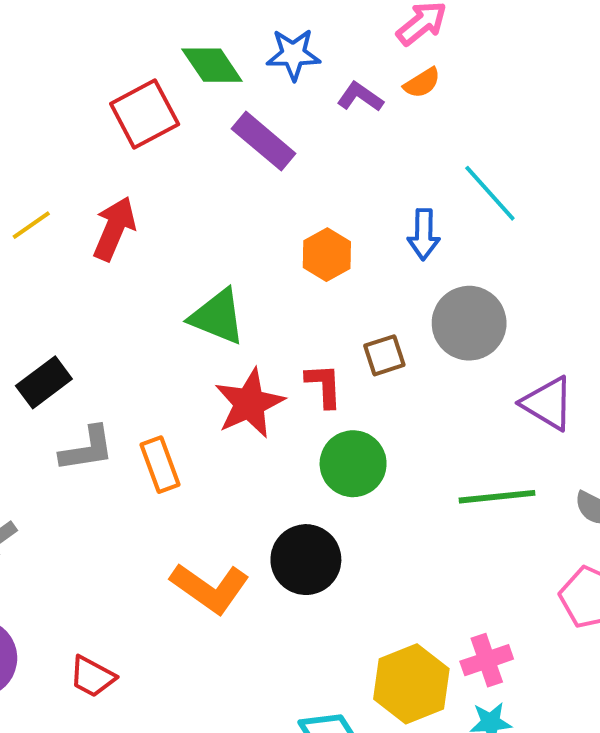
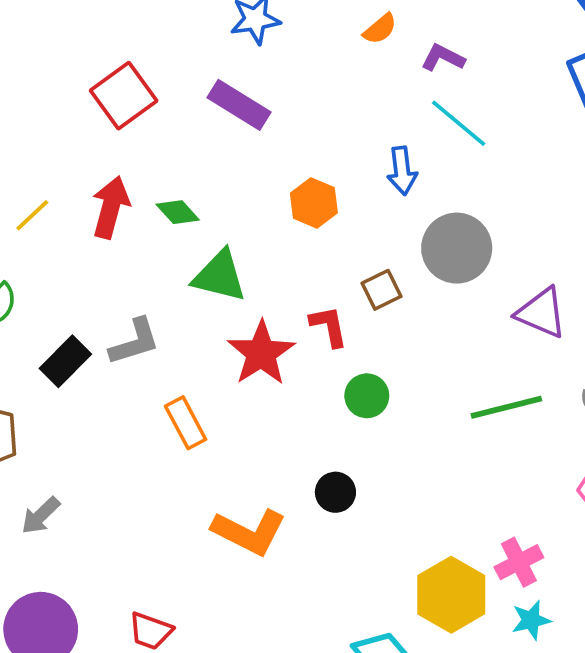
green diamond: (212, 65) -> (178, 212), moved, size x0.7
purple L-shape: (360, 97) -> (443, 58), moved
gray L-shape: (87, 449) -> (135, 342), moved
green circle: (353, 464) -> (367, 396), size x0.7
black circle: (306, 560) -> (335, 492), size x0.6

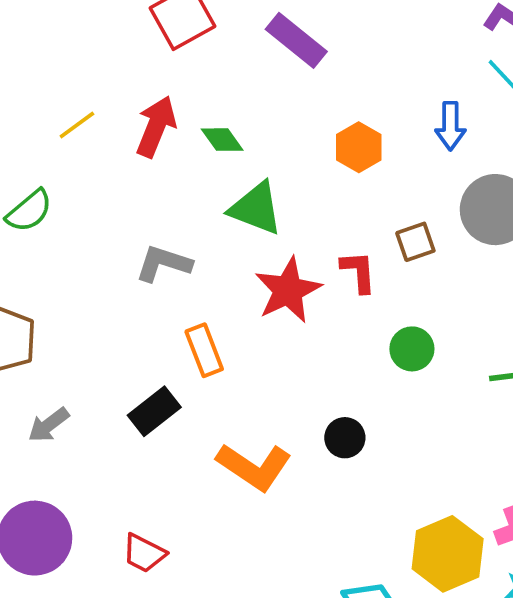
gray L-shape: (135, 342) -> (163, 263), turned -152
black rectangle: (65, 361) -> (154, 411), moved
green circle: (367, 396) -> (412, 349), moved

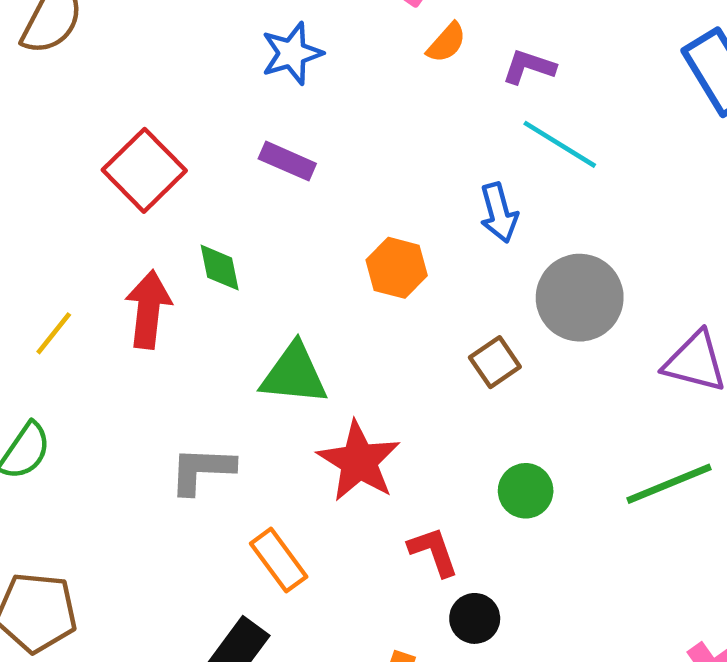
purple rectangle: (296, 40) -> (287, 161), size x0.7
green diamond: (222, 140) -> (220, 268), moved, turned 39
red L-shape: (358, 272) -> (433, 552), moved

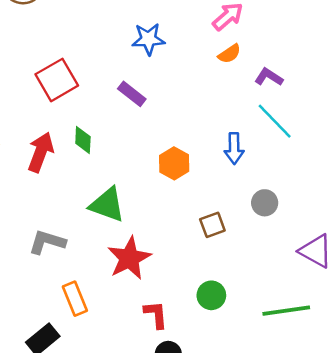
gray circle: (580, 298) -> (265, 203), size x0.6

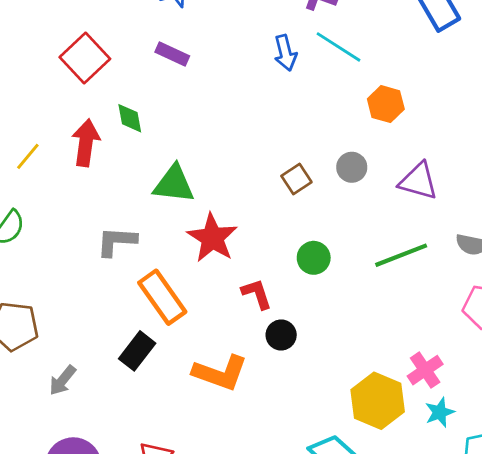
blue arrow: (234, 148) -> (285, 53), moved
orange hexagon: (174, 163) -> (386, 104), moved
gray circle: (265, 203) -> (352, 167), moved
orange rectangle: (75, 299) -> (162, 297), size x1.4

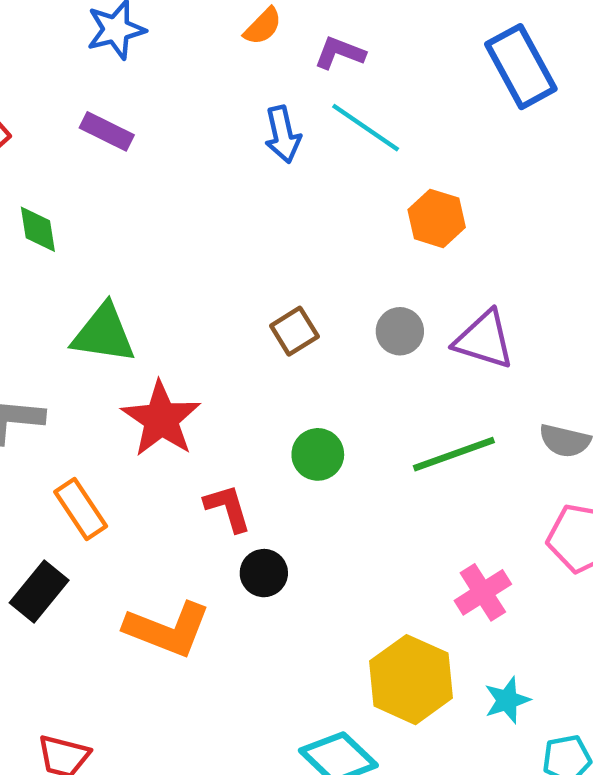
gray circle: (352, 167) -> (400, 331), moved
orange rectangle: (162, 297) -> (81, 509), size x0.7
pink cross: (425, 370) -> (483, 592), moved

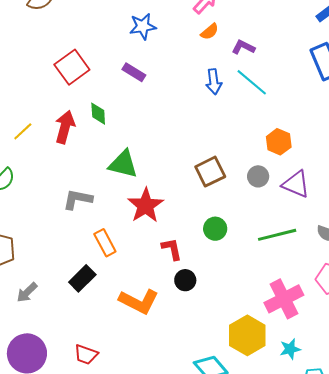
orange hexagon: (437, 218) -> (279, 142), moved
brown square: (294, 331) -> (210, 172), size x1.4
pink cross: (483, 592) -> (284, 299), size x1.5

